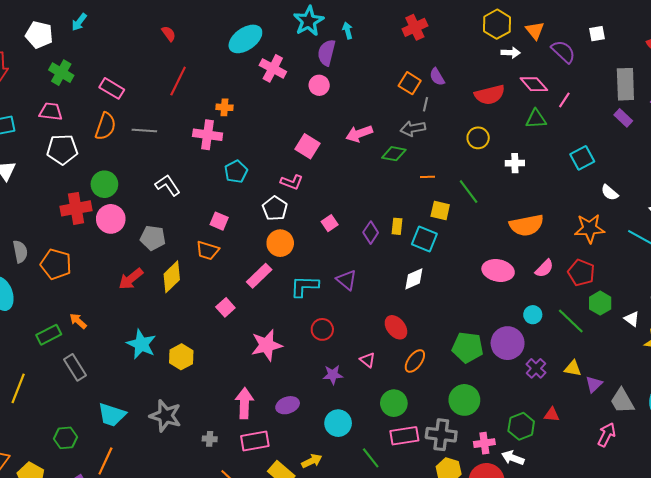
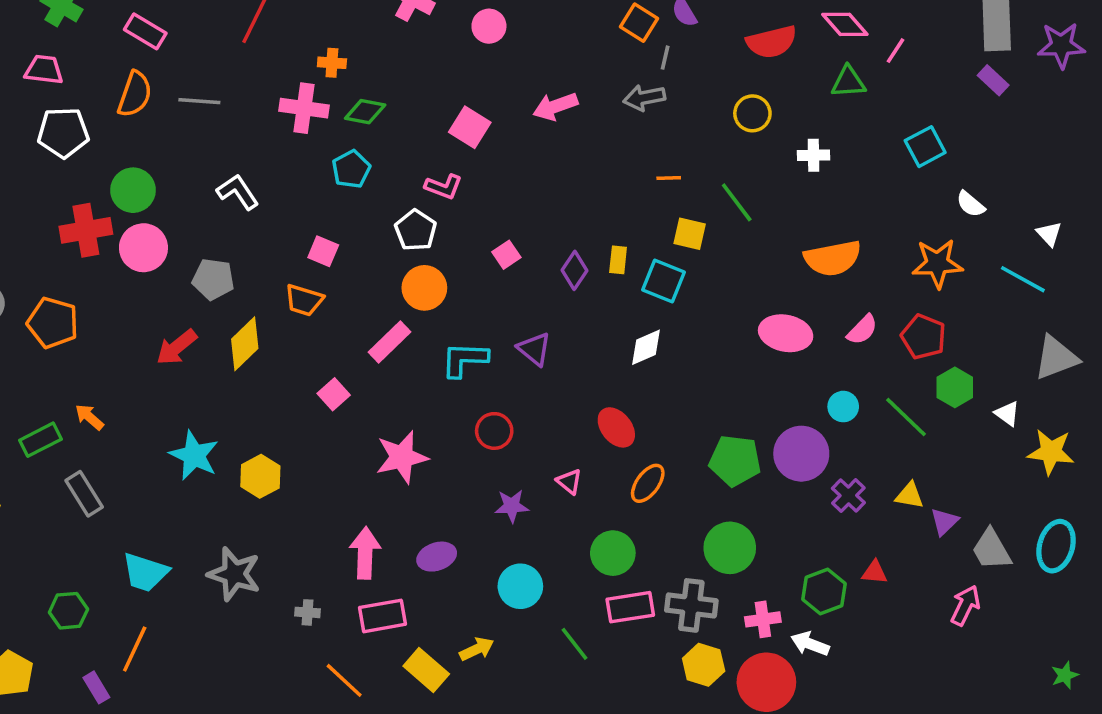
green diamond: (394, 154) -> (365, 112), moved

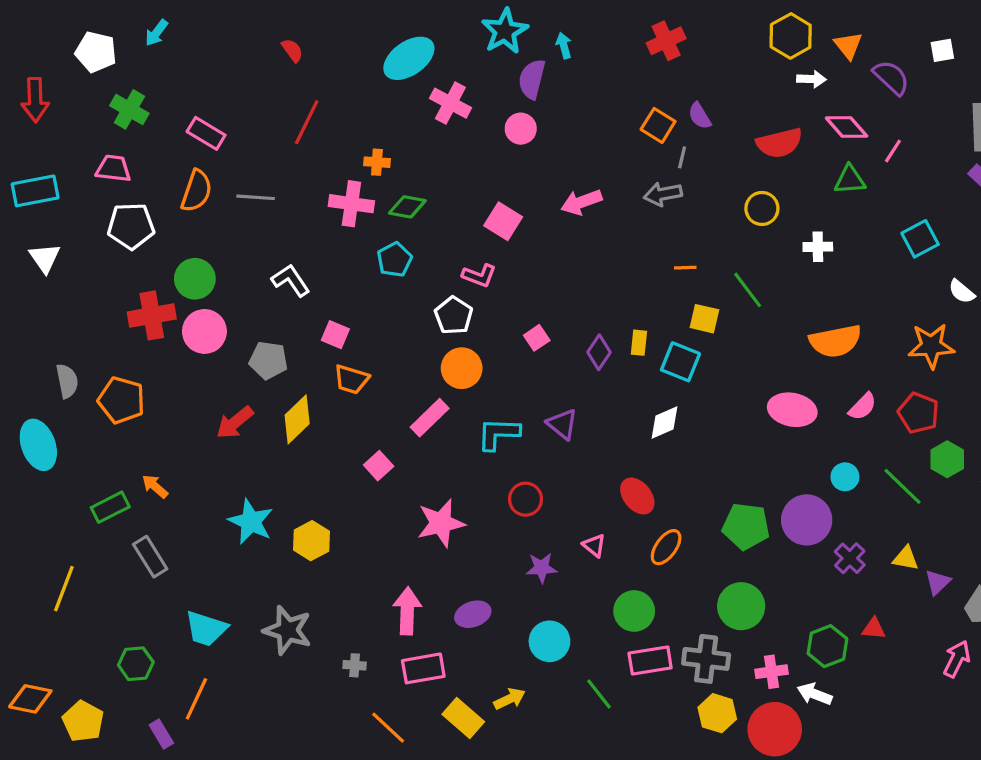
pink square: (323, 251) -> (335, 335), moved

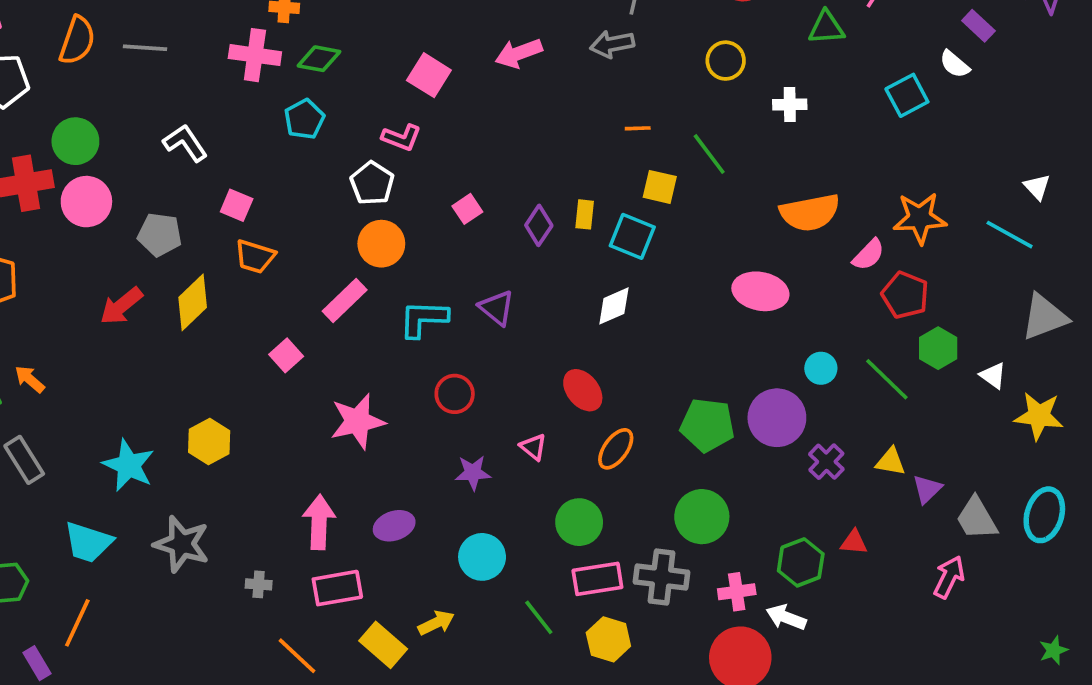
white semicircle: (962, 292) -> (955, 64), moved
pink semicircle: (863, 407) -> (869, 255), moved
cyan star: (251, 522) -> (129, 465), moved
yellow hexagon: (717, 713) -> (608, 639), moved

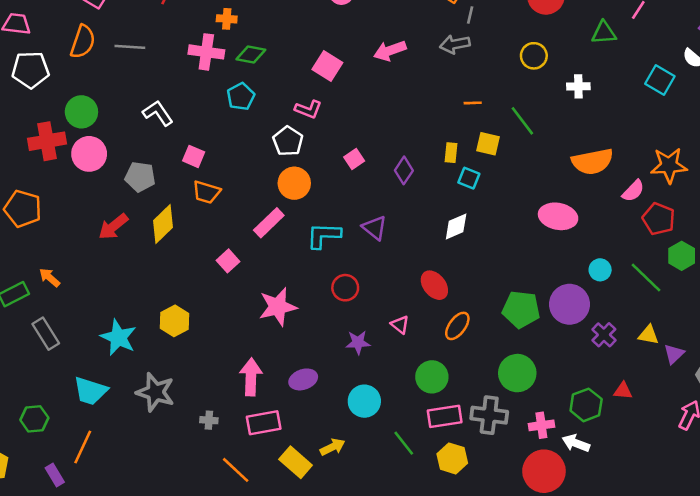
cyan square: (907, 95) -> (660, 80), turned -32
yellow rectangle: (585, 214) -> (451, 153), moved
cyan square: (632, 236) -> (469, 178), size x0.7

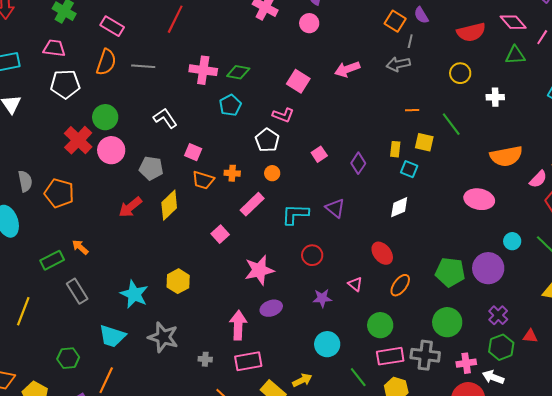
orange cross: (227, 19) -> (232, 173), moved
red cross: (47, 141) -> (78, 140), turned -36
orange circle: (294, 183) -> (272, 173), size x0.6
purple cross: (604, 335) -> (498, 315), moved
purple ellipse: (303, 379) -> (271, 308), moved

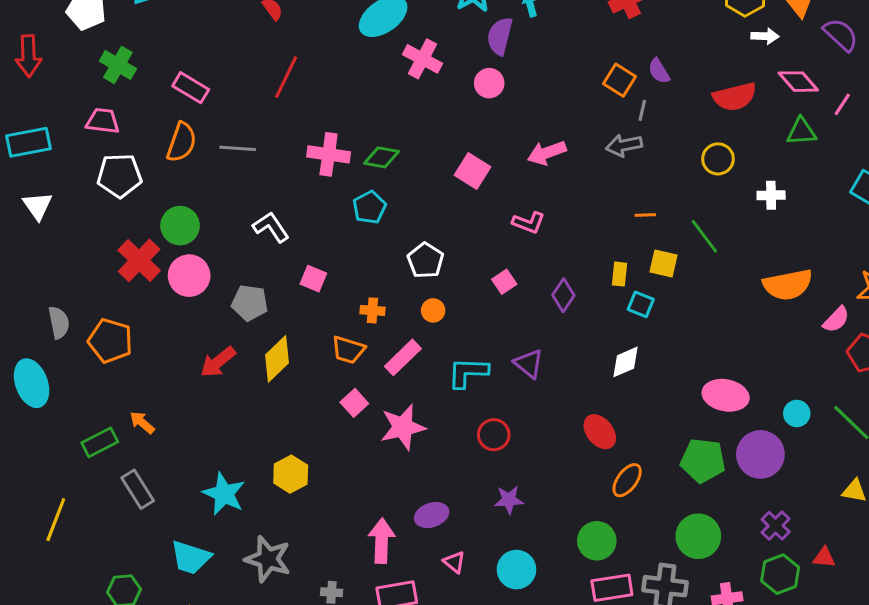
pink L-shape: (283, 115) -> (529, 223), moved
orange trapezoid: (203, 180) -> (348, 350), moved
pink ellipse: (479, 199) -> (726, 395), moved
pink star: (259, 270) -> (403, 427), moved
pink triangle: (355, 284) -> (454, 562), moved

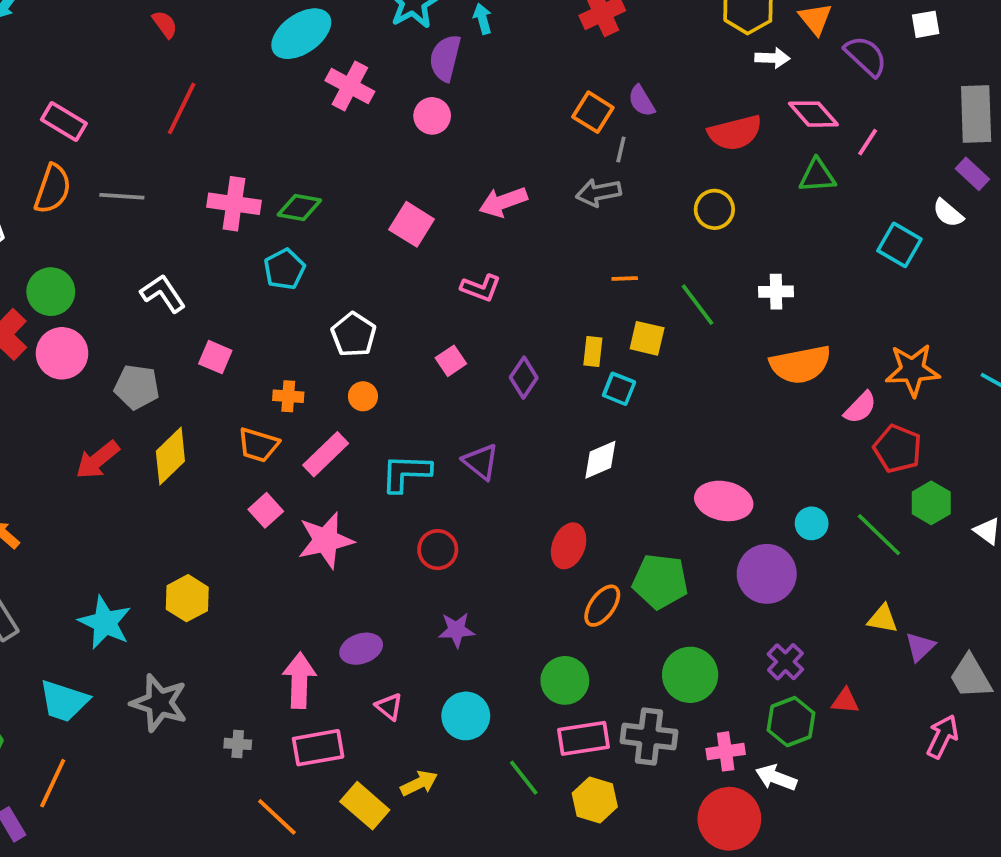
white cross: (771, 195) -> (776, 292), moved
red ellipse: (600, 432) -> (569, 546), turned 60
green pentagon: (703, 460) -> (660, 581), moved

